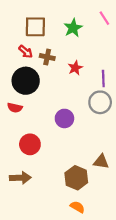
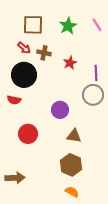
pink line: (104, 18) -> (97, 25), moved
brown triangle: (101, 162) -> (74, 136), moved
brown arrow: (20, 178) -> (15, 178), moved

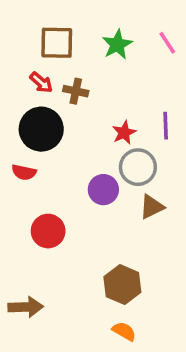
red star: (70, 63) -> (124, 133), moved
gray circle: (93, 95) -> (138, 167), moved
brown triangle: (74, 136) -> (152, 207), moved, turned -35

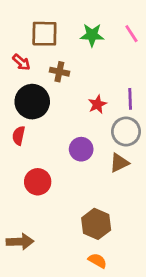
green star: (117, 44) -> (92, 35), turned 30
red arrow: (41, 82) -> (21, 62), moved
gray circle: (138, 167) -> (126, 132), moved
red semicircle: (24, 172) -> (19, 136), turned 90

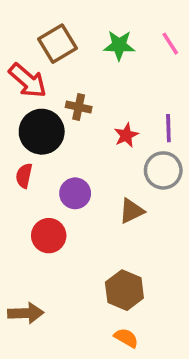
brown square: (44, 34) -> (58, 44), turned -32
red arrow: (21, 62) -> (28, 81), size x1.6
brown cross: (59, 72) -> (79, 107), moved
purple circle: (81, 149) -> (75, 193), moved
brown triangle: (119, 163) -> (131, 211), moved

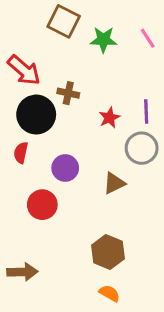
brown square: (58, 44) -> (64, 21), moved, turned -32

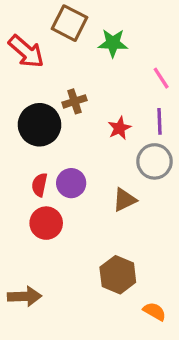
pink line: (148, 38) -> (161, 78), moved
red arrow: (24, 70) -> (26, 51), moved
brown cross: (68, 93) -> (74, 101), turned -30
red semicircle: (21, 153) -> (39, 185), moved
orange semicircle: (109, 293) -> (155, 311), moved

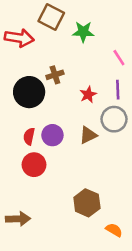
red arrow: (26, 51) -> (19, 38), turned -32
brown triangle: (125, 200) -> (88, 135), moved

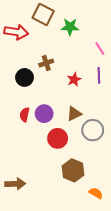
black circle: (29, 92) -> (25, 77), size x0.7
gray circle: (114, 119) -> (93, 130), moved
red circle: (34, 165) -> (58, 138), moved

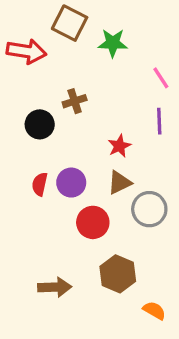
red star: (74, 80) -> (119, 146), moved
brown arrow: (15, 184) -> (55, 287), moved

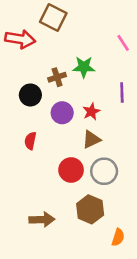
green star: (113, 43) -> (84, 67), moved
pink line: (161, 78) -> (123, 43), moved
purple circle: (71, 183) -> (62, 113), moved
gray circle: (149, 209) -> (104, 171), moved
orange semicircle: (154, 310) -> (118, 237), turned 78

